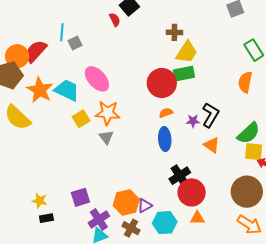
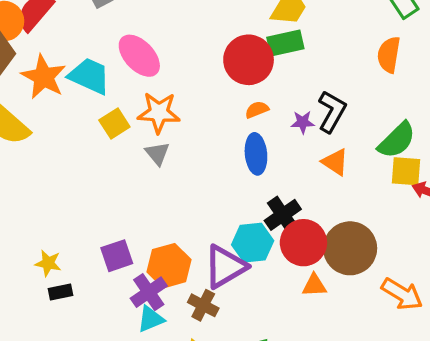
brown circle: (247, 192) -> (350, 248), moved
orange hexagon: (126, 202) -> (169, 266), moved
purple triangle: (145, 206) -> (225, 267), size x1.8
cyan hexagon: (165, 223) -> (253, 243), moved

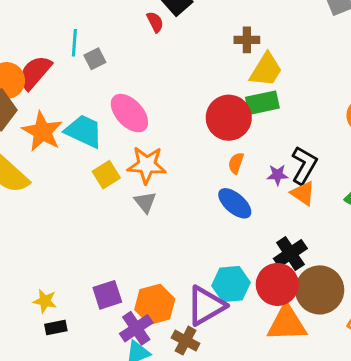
orange semicircle: (257, 110) -> (236, 163), turned -50
blue ellipse: (256, 154) -> (235, 203), turned -44
orange triangle: (335, 162) -> (303, 193), moved
black cross: (283, 215) -> (290, 253), moved
orange triangle: (314, 285) -> (287, 323), size x1.8

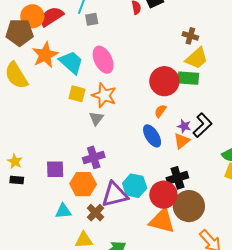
yellow square: (106, 175) -> (77, 94), turned 30
orange triangle: (303, 193) -> (182, 141), moved, turned 30
purple cross: (136, 328) -> (94, 157), moved

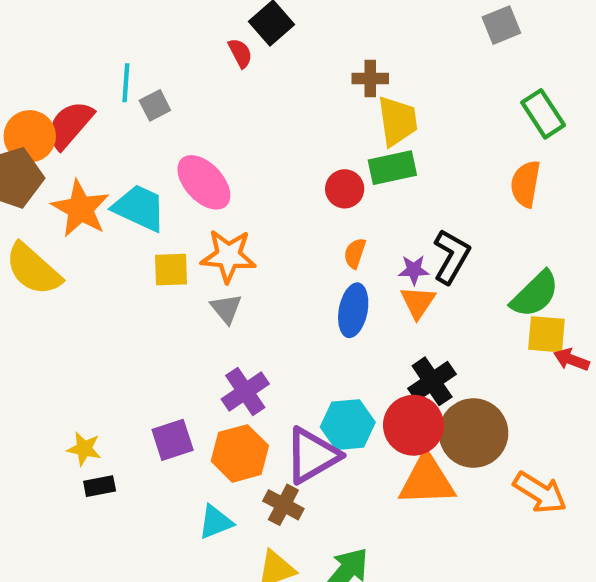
yellow trapezoid: (197, 58) -> (397, 121), turned -40
red circle: (164, 81) -> (345, 189), size x0.6
blue ellipse: (152, 136) -> (353, 310), turned 60

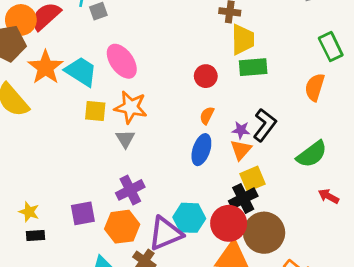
green rectangle: (392, 168) -> (253, 67), moved
yellow square: (546, 334) -> (253, 179), moved, turned -35

